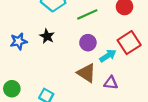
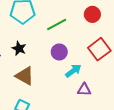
cyan arrow: (108, 56) -> (73, 71), moved
brown triangle: (86, 73) -> (25, 76), moved

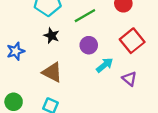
black star: (19, 48) -> (52, 36), moved
purple triangle: (84, 90) -> (129, 79), moved, turned 40

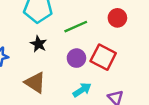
red square: (132, 41) -> (103, 57), moved, turned -30
cyan arrow: (105, 65) -> (82, 90), moved

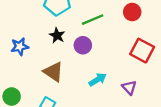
red square: (103, 57) -> (142, 51), moved
purple circle: (76, 58) -> (83, 45), moved

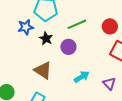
red circle: (132, 12) -> (110, 26), moved
blue star: (20, 47) -> (26, 27), moved

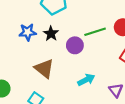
green line: (77, 24) -> (95, 32), moved
blue star: (26, 27) -> (28, 32), moved

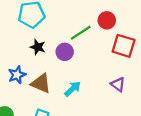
blue star: (28, 32) -> (17, 75), moved
cyan arrow: (86, 80) -> (73, 89), moved

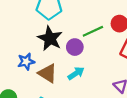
black star: (38, 47) -> (50, 38), size x1.6
cyan arrow: (73, 89) -> (76, 73), moved

